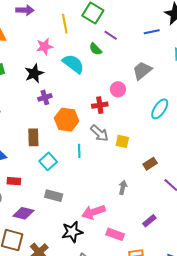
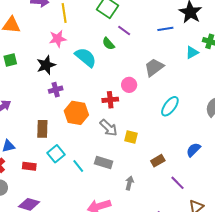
yellow line: (65, 24) -> (64, 13), moved
cyan line: (79, 151) -> (78, 166), moved, turned -40
red rectangle: (14, 181) -> (29, 166), moved
gray rectangle: (54, 196) -> (104, 163), moved

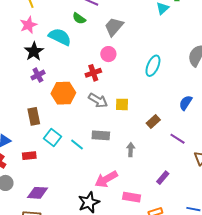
black star: (46, 65) -> (34, 51), moved
gray trapezoid: (154, 67) -> (114, 27), moved

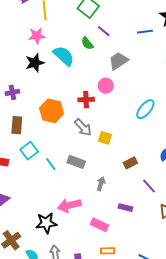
purple cross: (38, 75) -> (12, 92), moved
purple rectangle: (163, 178) -> (125, 208), moved, turned 48
pink rectangle: (132, 197) -> (99, 225), moved

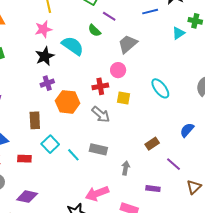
purple cross: (12, 92) -> (47, 83), moved
cyan ellipse: (145, 109) -> (160, 88), turned -70
yellow square: (105, 138) -> (123, 98), moved

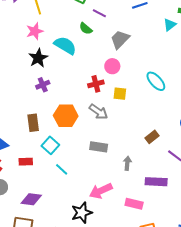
orange hexagon: (68, 102) -> (66, 116), moved
cyan line: (73, 155) -> (62, 169), moved
purple rectangle: (153, 189) -> (156, 182), size x1.5

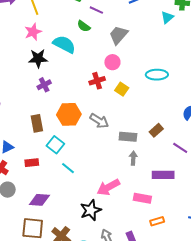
black star: (38, 58) -> (38, 58), turned 30
cyan ellipse: (156, 81) -> (157, 75), turned -45
yellow square: (120, 94) -> (122, 89), turned 32
gray arrow: (98, 112) -> (99, 121), moved
gray rectangle: (99, 147) -> (128, 137), moved

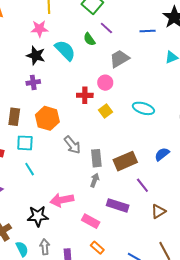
gray arrow: (99, 121) -> (72, 145), moved
brown rectangle: (156, 130) -> (125, 161), size x1.6
gray rectangle: (128, 137) -> (96, 158), turned 60
cyan square: (55, 145) -> (25, 143), turned 36
orange rectangle: (157, 221) -> (97, 248), turned 40

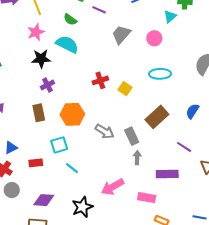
green semicircle: (89, 39) -> (70, 20), moved
pink circle: (105, 83) -> (154, 38), moved
brown rectangle: (14, 117) -> (39, 113), moved
brown rectangle: (125, 161) -> (157, 117), moved
black star: (38, 216) -> (82, 207), moved

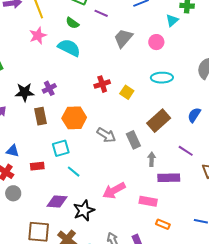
black star: (41, 59) -> (25, 92), moved
blue triangle: (11, 148) -> (13, 151), turned 40
gray arrow: (137, 158) -> (152, 159), moved
purple diamond: (44, 200) -> (57, 202), moved

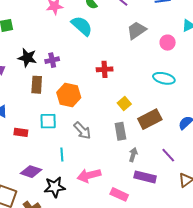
yellow square: (127, 92) -> (124, 104), moved
gray arrow: (106, 135) -> (82, 130), moved
cyan line: (74, 172) -> (62, 155), moved, turned 32

